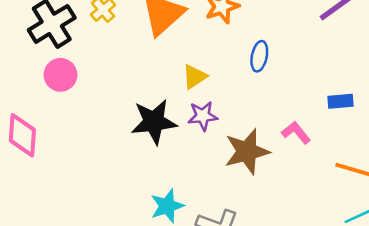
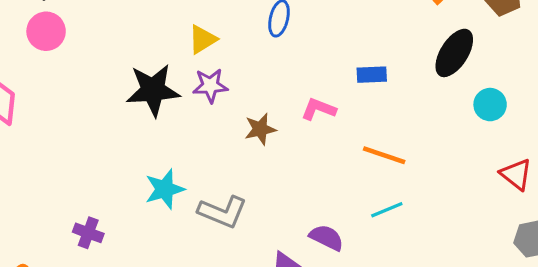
pink L-shape: (296, 133) -> (319, 109), turned -32
brown star: (247, 152) -> (260, 129), size x0.6

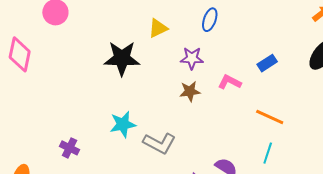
blue rectangle: (372, 75) -> (267, 63), turned -36
purple star: (210, 86) -> (192, 58), moved
cyan line: (387, 210) -> (268, 153), turned -55

